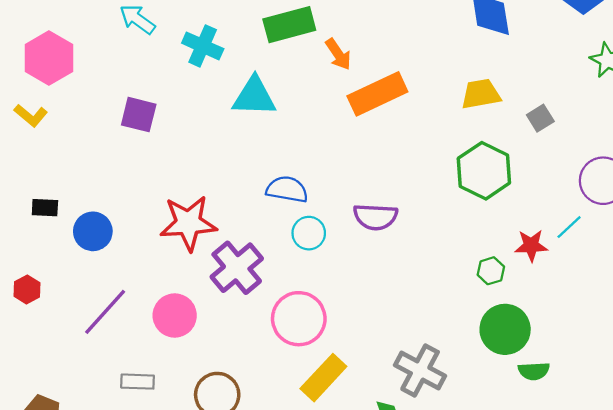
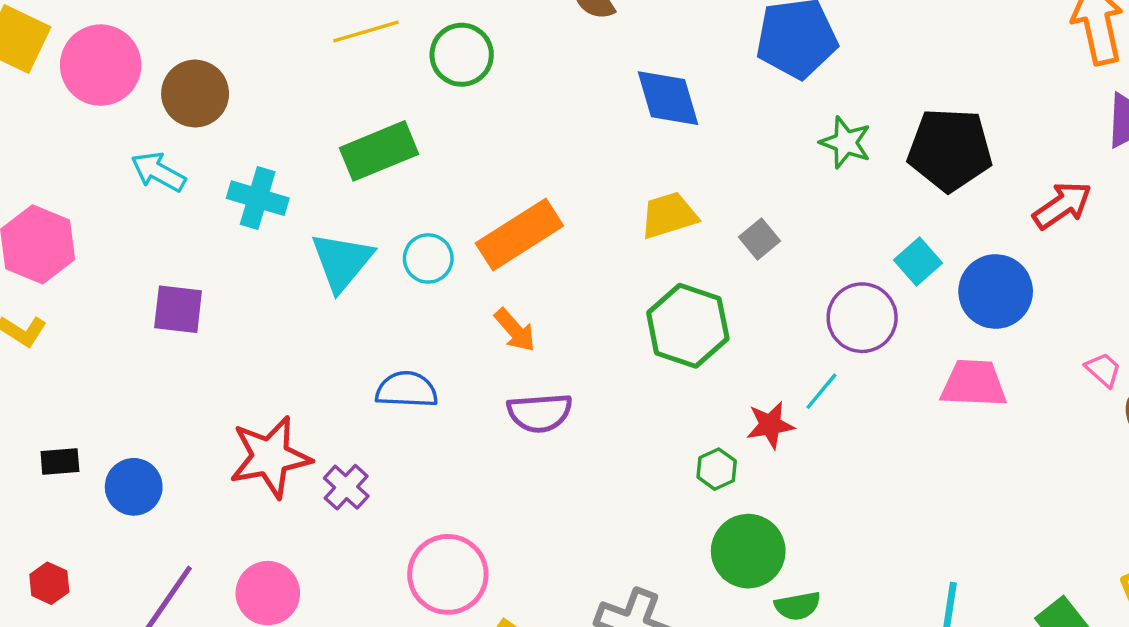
orange arrow: (338, 54) -> (515, 330), moved
cyan triangle: (254, 97) -> (342, 262), turned -45
cyan circle: (309, 233) -> (428, 258), moved
purple cross: (237, 268) -> (346, 487), moved, size x0.6

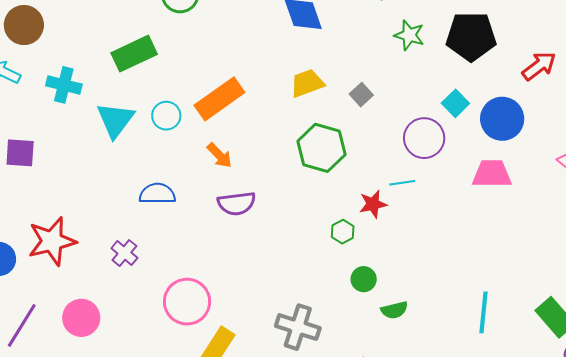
cyan line: (821, 391) -> (402, 183), turned 45
red star: (270, 457) -> (52, 241), moved
green circle: (748, 551) -> (364, 279), size x0.6

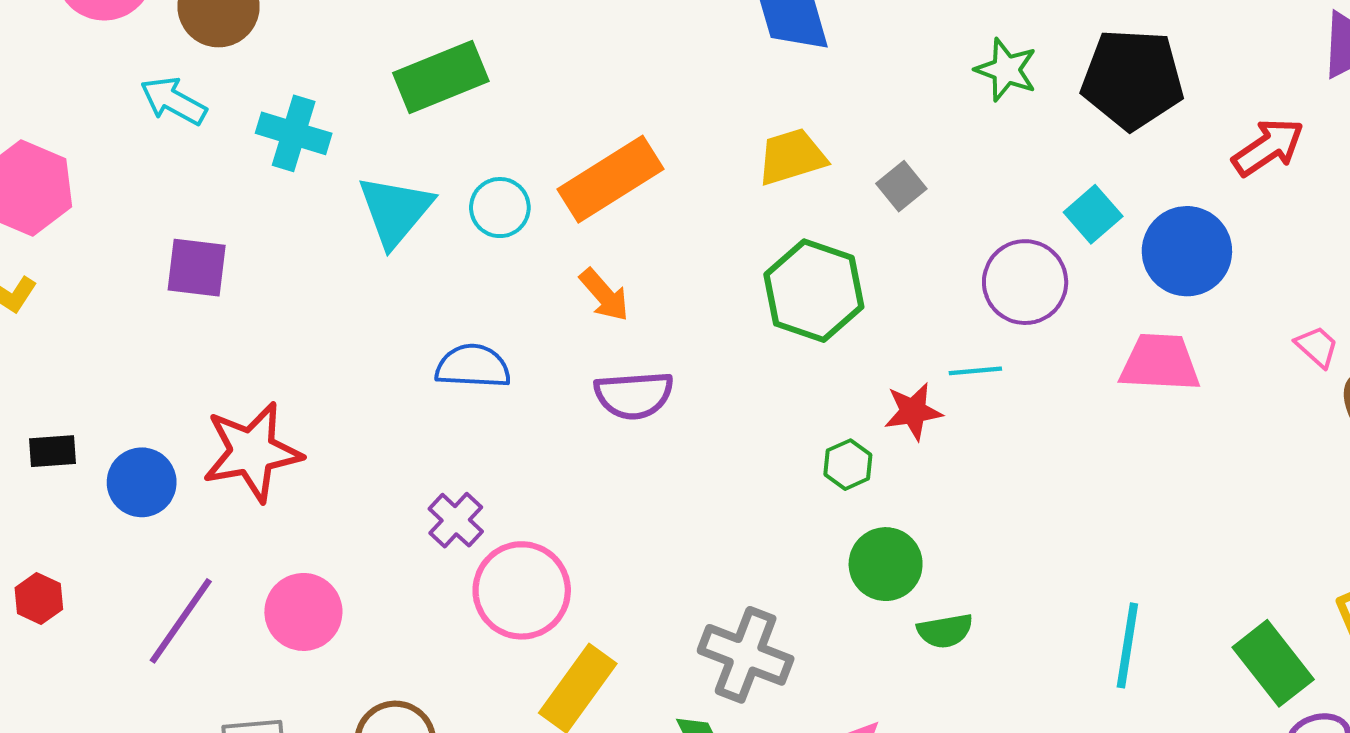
purple cross: (124, 253) -> (456, 520), moved
green circle: (364, 279) -> (886, 564), size x1.4

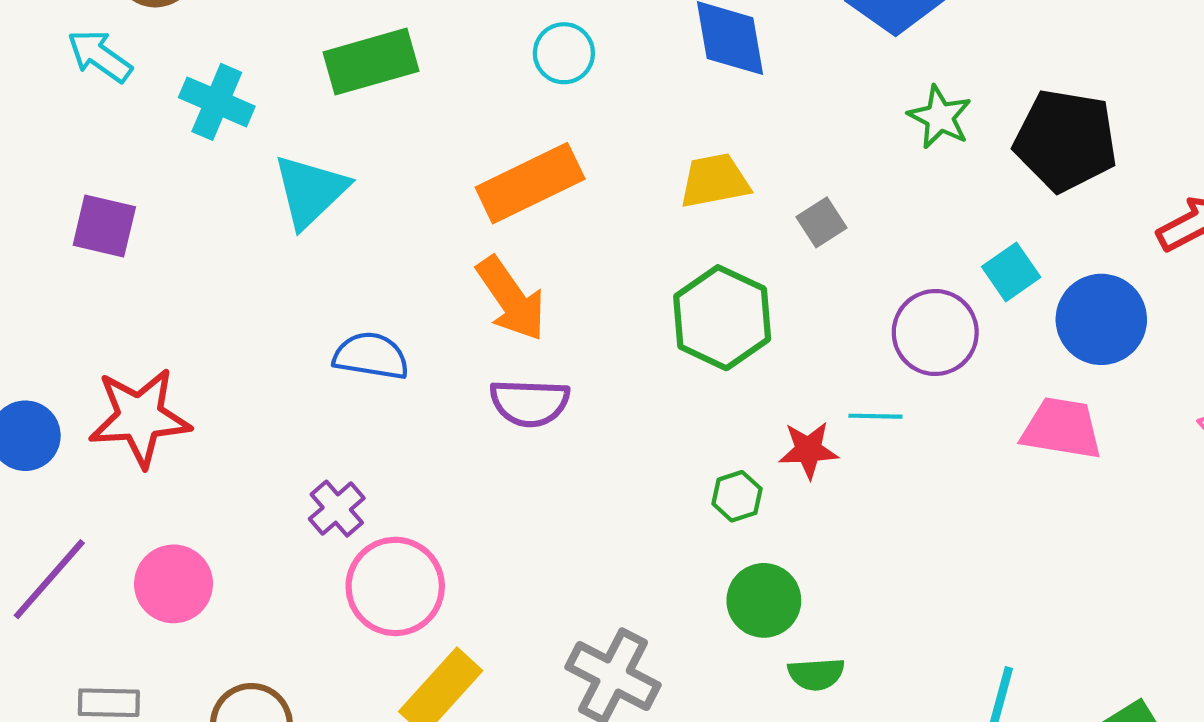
cyan circle: (500, 208) -> (564, 53), moved
orange arrow: (604, 295) -> (511, 299), size x1.5

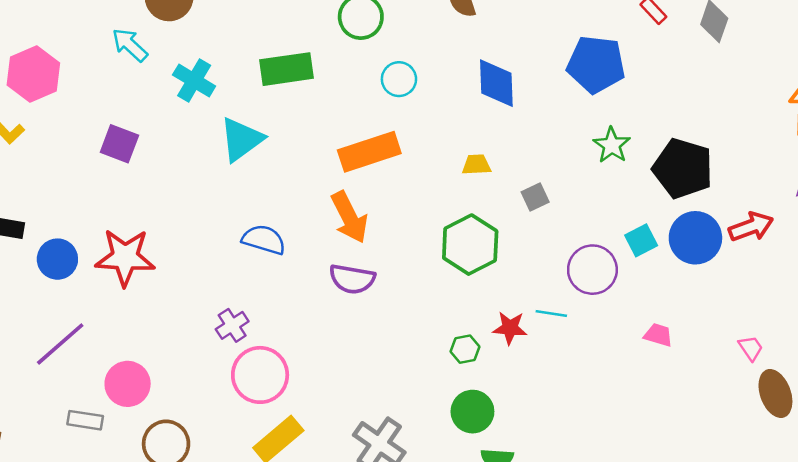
yellow trapezoid: (715, 181) -> (476, 165), size x0.7
blue circle: (1101, 319) -> (695, 238), moved
pink trapezoid: (1062, 428) -> (658, 335), size x0.6
pink circle: (174, 584) -> (128, 384), moved

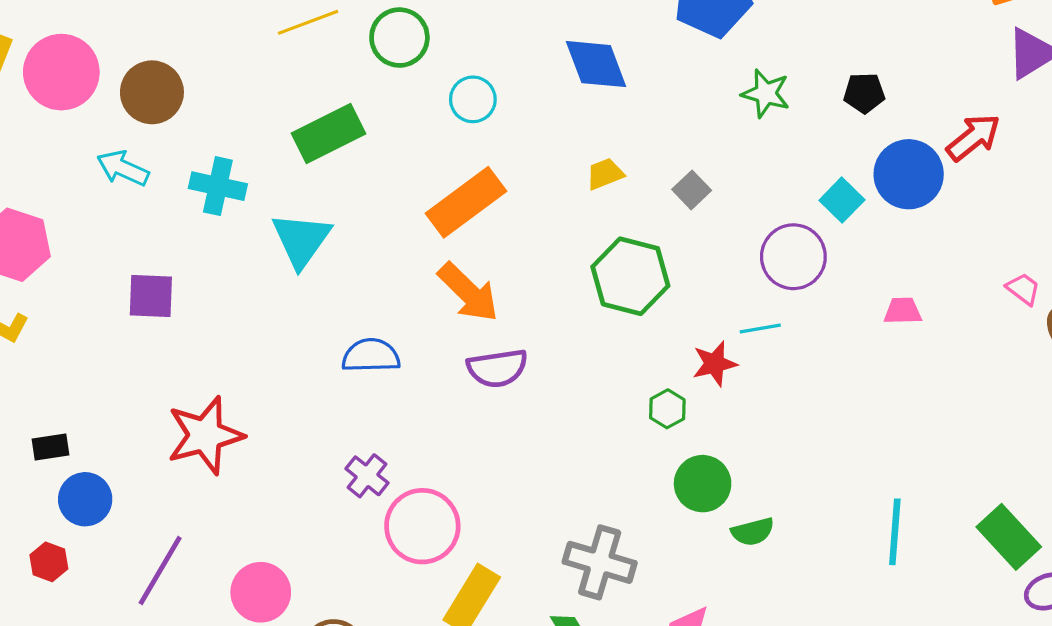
black pentagon: (683, 168) -> (864, 93), size x0.5
blue circle: (57, 259) -> (85, 499), moved

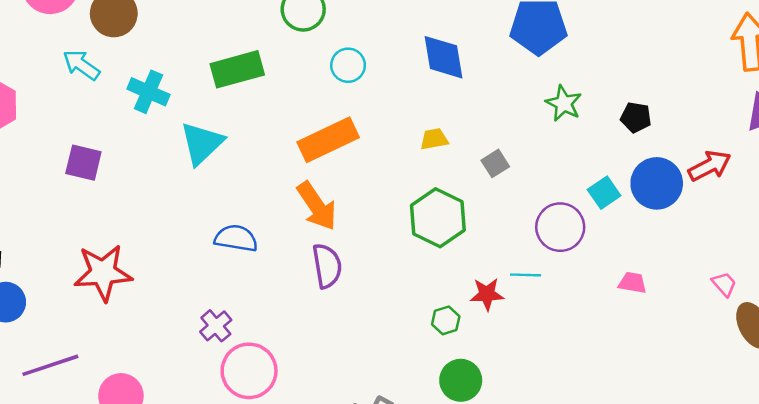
purple semicircle: (497, 368) -> (327, 266), turned -102
purple line: (160, 571) -> (50, 365), turned 30

